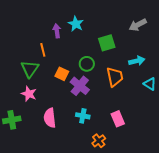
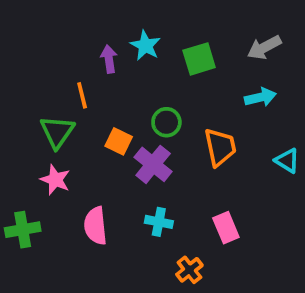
green square: (107, 43) -> (199, 59), moved
cyan arrow: (137, 61) -> (260, 97), moved

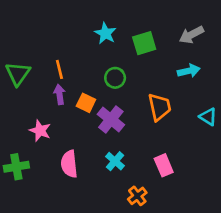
purple arrow: (109, 59) -> (59, 94), moved
green circle: (166, 122) -> (115, 78), moved
green triangle: (57, 132) -> (18, 74), moved
cyan cross: (159, 222) -> (115, 161), turned 30

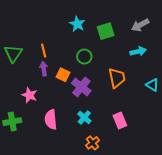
orange cross: (137, 196) -> (92, 143), moved

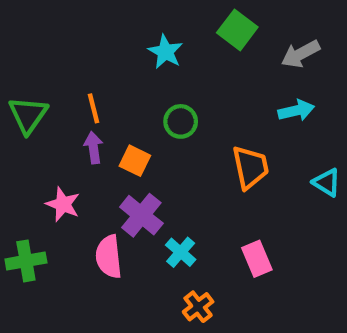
green square: (106, 31) -> (237, 30), moved, turned -36
purple cross: (81, 87) -> (141, 215), moved

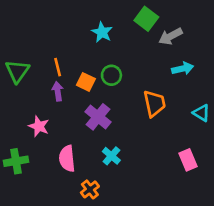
gray arrow: (301, 54) -> (171, 36), moved
orange square: (135, 161) -> (86, 82), moved
purple cross: (141, 215) -> (98, 117), moved
pink rectangle: (257, 259) -> (188, 160), moved
orange cross: (198, 307) -> (90, 189), moved

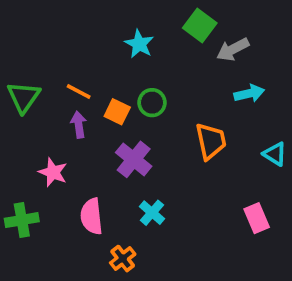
orange line: (58, 67) -> (79, 92), turned -48

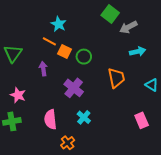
cyan star: (139, 44) -> (58, 24), moved
orange line: (79, 92) -> (49, 41), moved
orange square: (117, 112) -> (65, 51), moved
pink star: (53, 172) -> (18, 95), moved

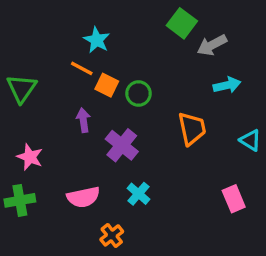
purple arrow: (43, 69) -> (83, 120), moved
pink semicircle: (50, 119) -> (83, 197), turned -96

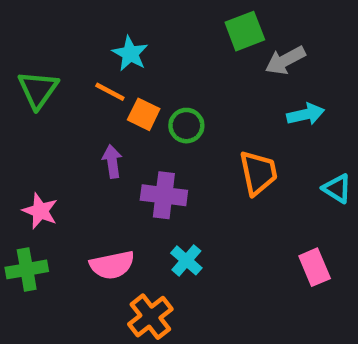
green square: (182, 23) -> (245, 31), turned 32
green triangle: (22, 88) -> (38, 90), moved
purple cross: (122, 145) -> (164, 195), turned -32
orange cross: (112, 235) -> (150, 317), size x1.4

